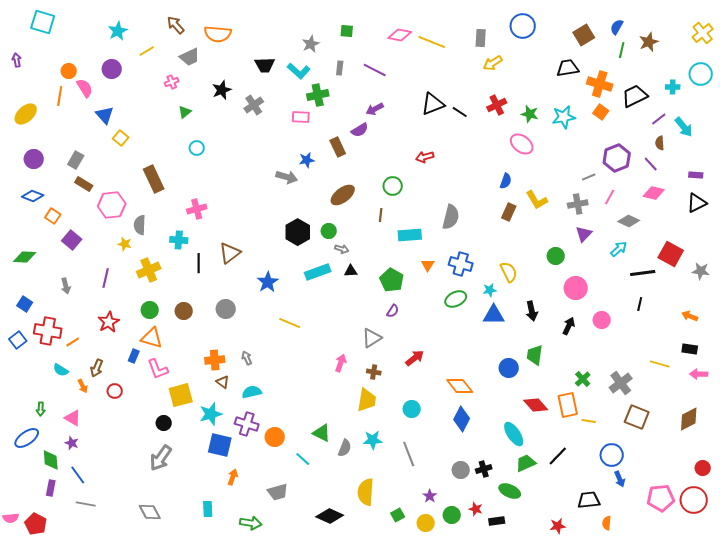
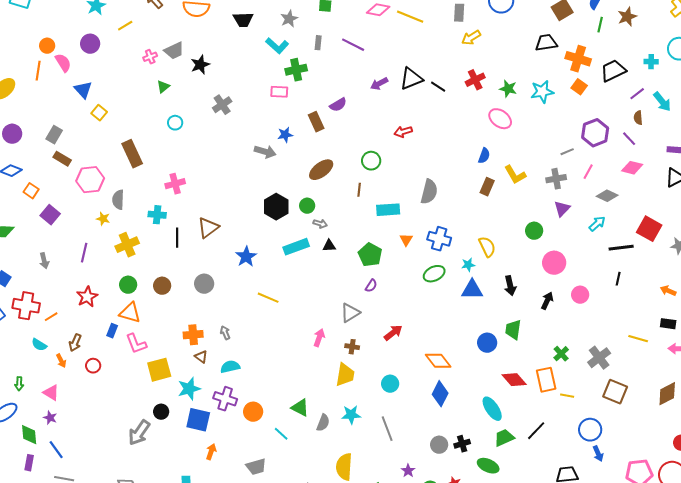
gray trapezoid: (190, 57) -> (174, 51), moved
black trapezoid: (265, 65) -> (243, 20), moved
gray cross: (254, 105) -> (222, 105), moved
purple arrow: (375, 109) -> (379, 84), moved
black circle: (164, 423) -> (161, 412), moved

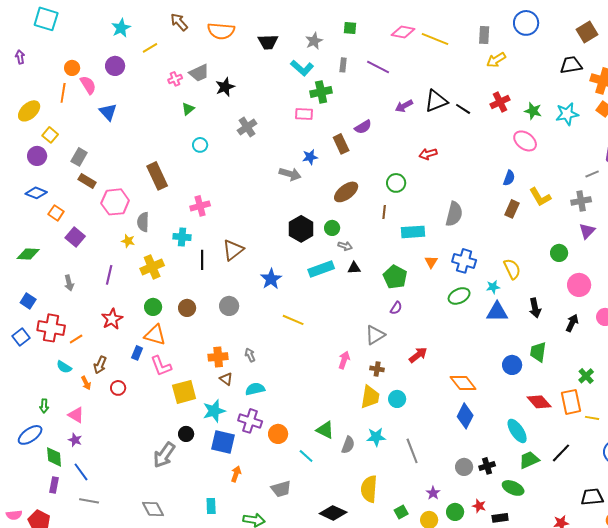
yellow square: (99, 113) -> (50, 135), moved
cyan circle: (390, 384) -> (397, 399), moved

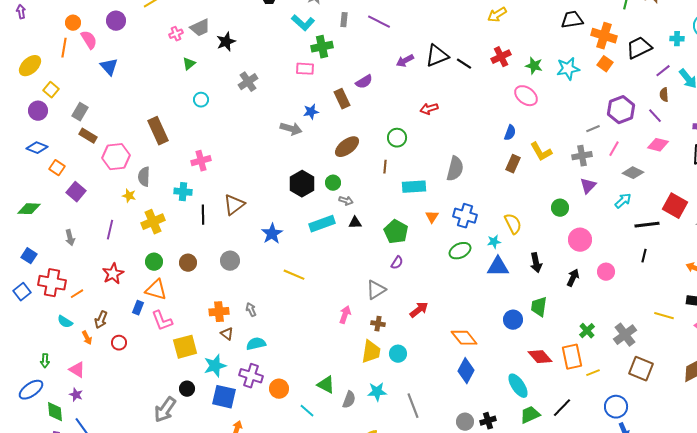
yellow line: (592, 418) -> (593, 373), turned -32

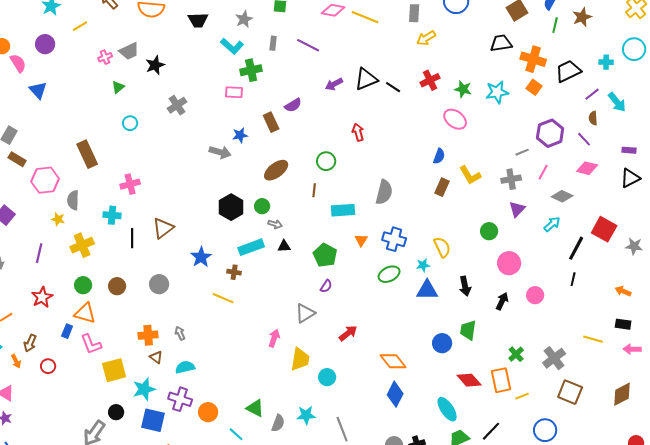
red arrow: (429, 109) -> (358, 132), turned 90
black line: (647, 225) -> (576, 248), turned -55
brown cross: (378, 324) -> (234, 272), moved
yellow trapezoid: (371, 352) -> (300, 359), moved

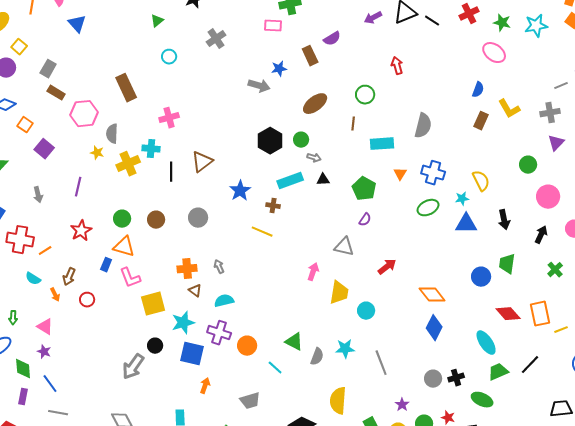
yellow cross: (82, 245) -> (128, 164), moved
gray triangle: (305, 313) -> (344, 247), turned 45
green cross: (516, 354) -> (555, 270), moved

